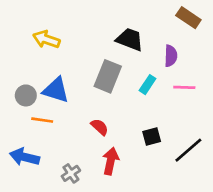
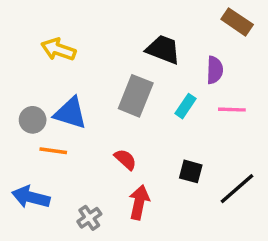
black square: (152, 136) -> (191, 171), turned 30

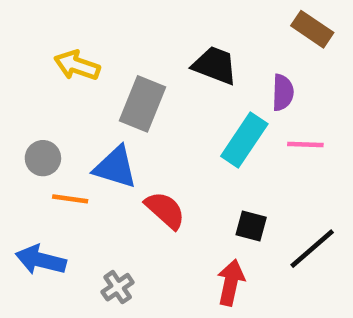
gray rectangle: (136, 96) -> (142, 104), moved
cyan rectangle: (186, 106) -> (244, 140), size x1.6
blue triangle: (70, 113) -> (115, 167), moved
red semicircle: (125, 159) -> (165, 210), size x1.4
red arrow: (139, 202) -> (231, 283), moved

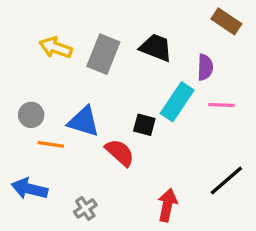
gray rectangle: (142, 104) -> (103, 54), moved
black square: (251, 226) -> (144, 125), moved

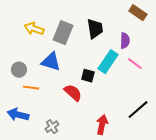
black trapezoid: (156, 48) -> (95, 29), turned 60
pink line: (221, 105) -> (135, 64), turned 35
blue triangle: (84, 121) -> (51, 62), moved

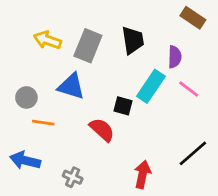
gray cross: (52, 127) -> (73, 177), turned -32

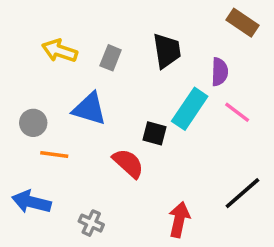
gray rectangle: (88, 46) -> (111, 58), size x0.6

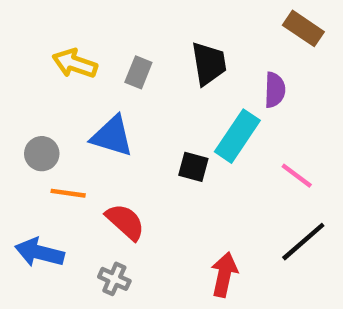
pink line: (237, 112) -> (297, 176), moved
red semicircle: (128, 163) -> (125, 222), moved

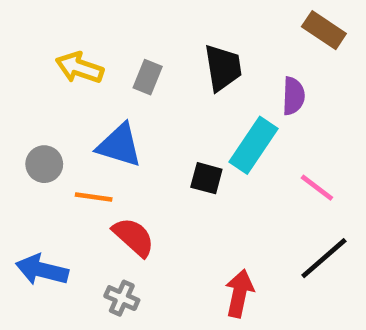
orange line: (68, 193) -> (94, 197), moved

